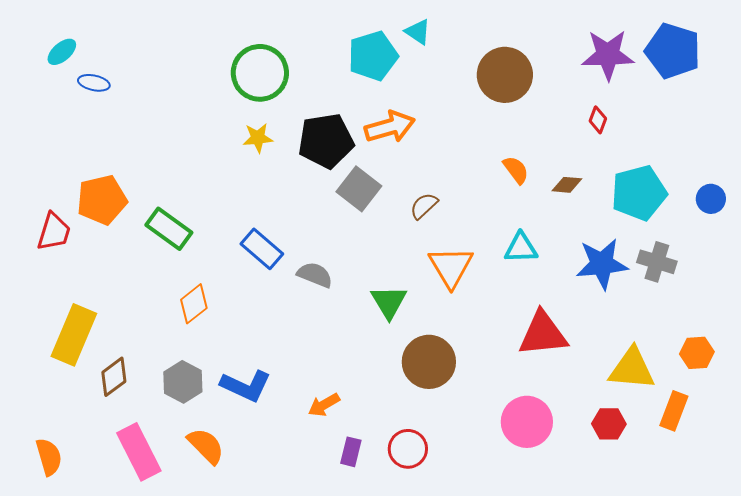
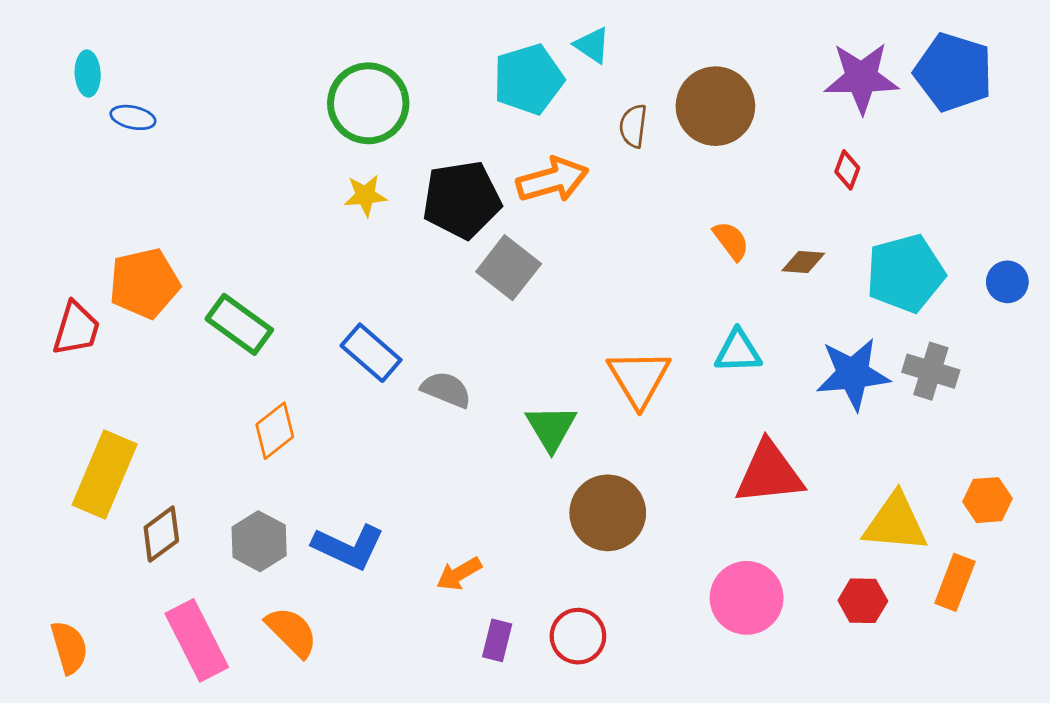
cyan ellipse: (62, 52) -> (88, 74), turned -52
brown semicircle: (424, 206) -> (633, 126), moved, turned -40

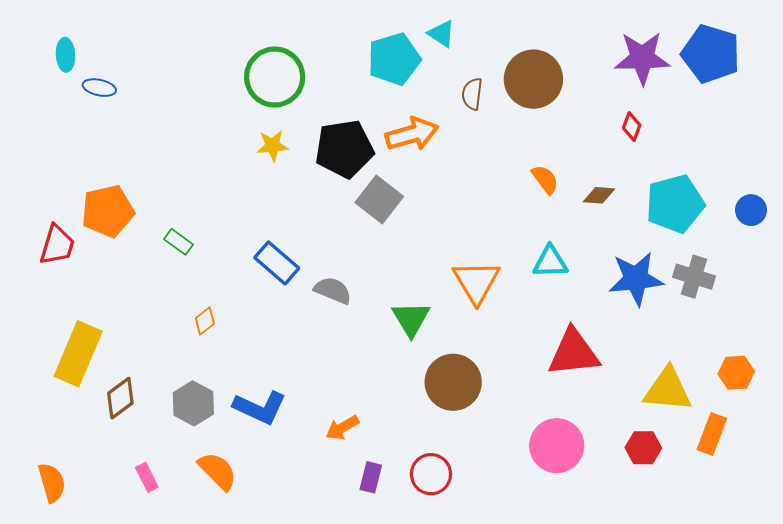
green rectangle: (239, 324) -> (179, 242), size x0.6
orange diamond: (275, 431) -> (205, 321), size x0.7
pink rectangle: (197, 640) -> (147, 477), size x0.5

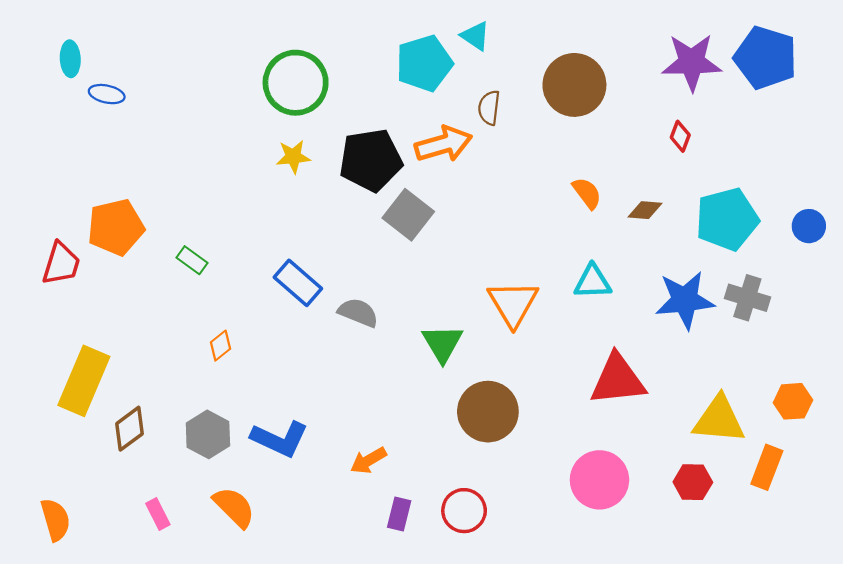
brown semicircle: (472, 94) -> (489, 108), moved

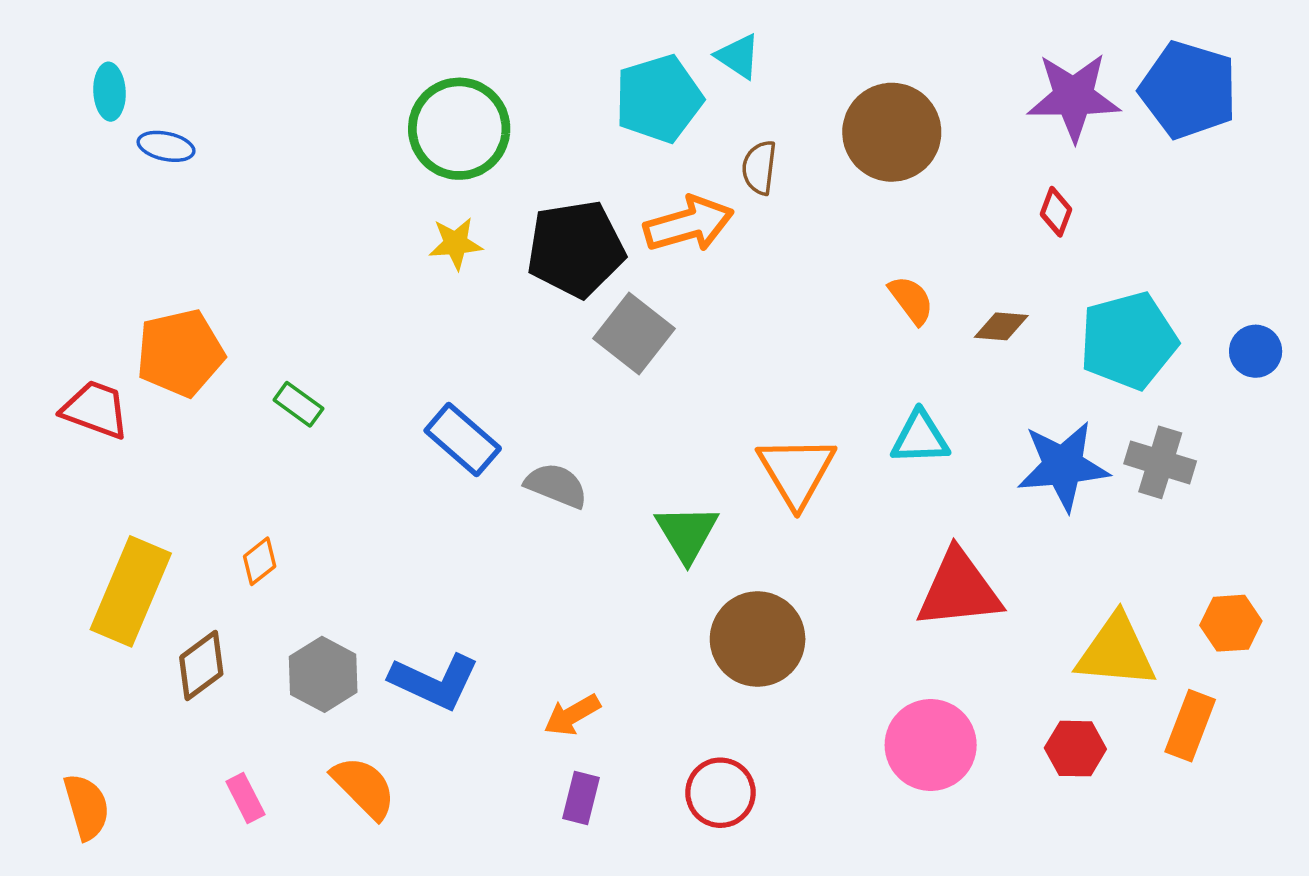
red trapezoid: (61, 264) -> (95, 409), turned -87
orange diamond: (220, 346) -> (260, 561), moved
purple rectangle: (399, 514) -> (581, 798), moved

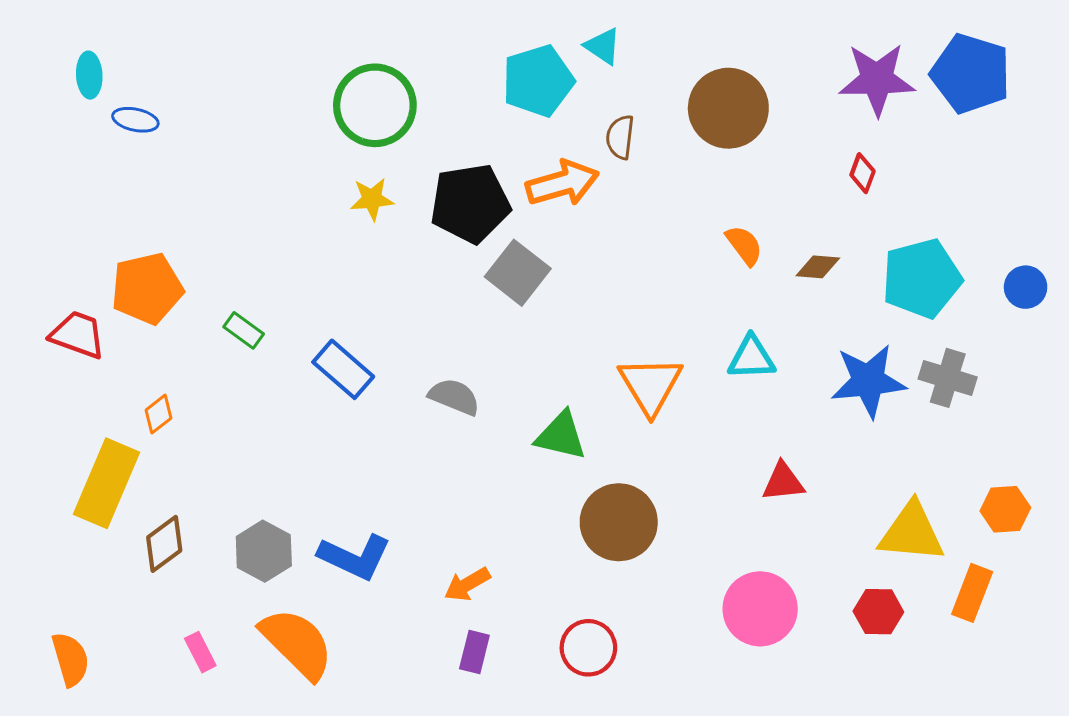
blue rectangle: (463, 440) -> (343, 369), moved
green triangle: (687, 533) -> (561, 436), turned -46
orange diamond: (260, 561) -> (158, 414), moved
red triangle: (959, 590) -> (783, 482), size x0.6
orange semicircle: (364, 787) -> (297, 643), size x1.4

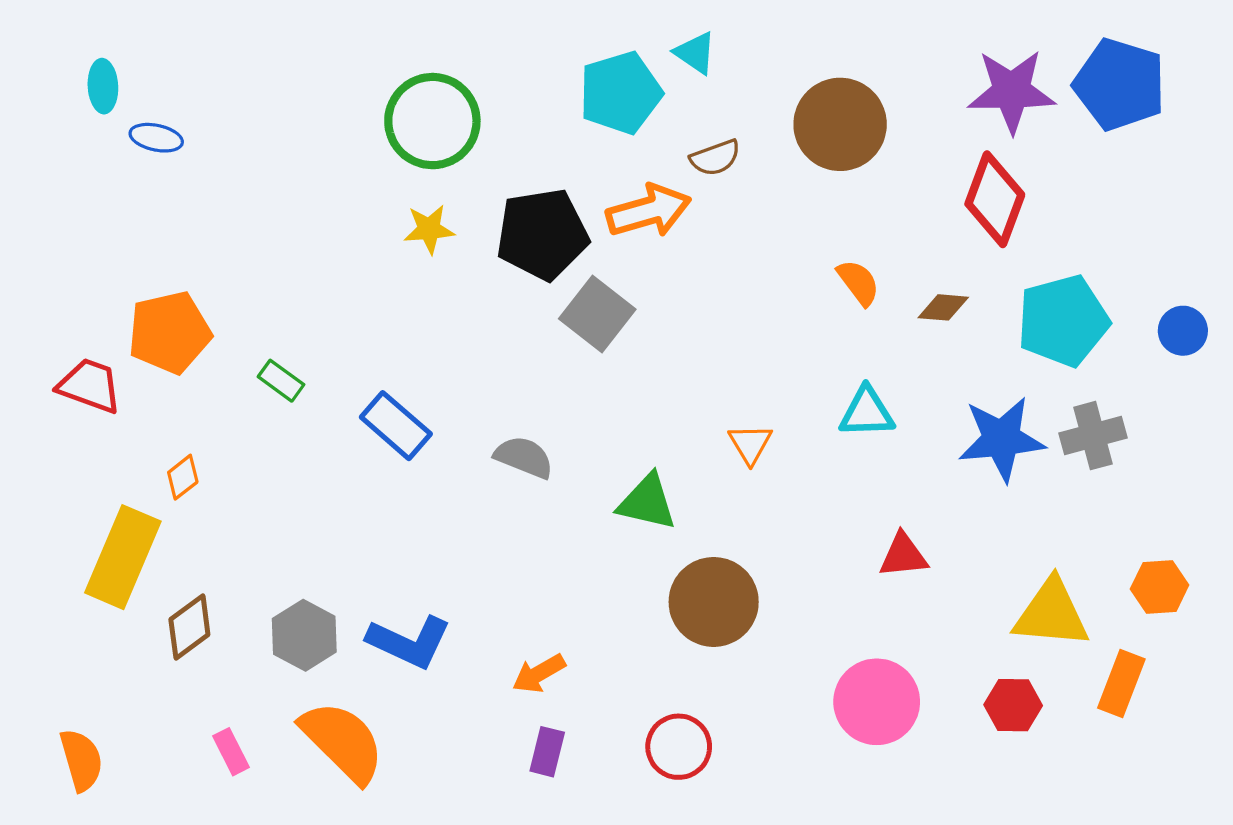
brown semicircle: (620, 137) -> (715, 158), turned -117
red diamond: (863, 173) -> (995, 199), size x2.0
gray cross: (948, 378) -> (1093, 436), turned -32
orange triangle: (650, 385) -> (750, 444), size x0.6

